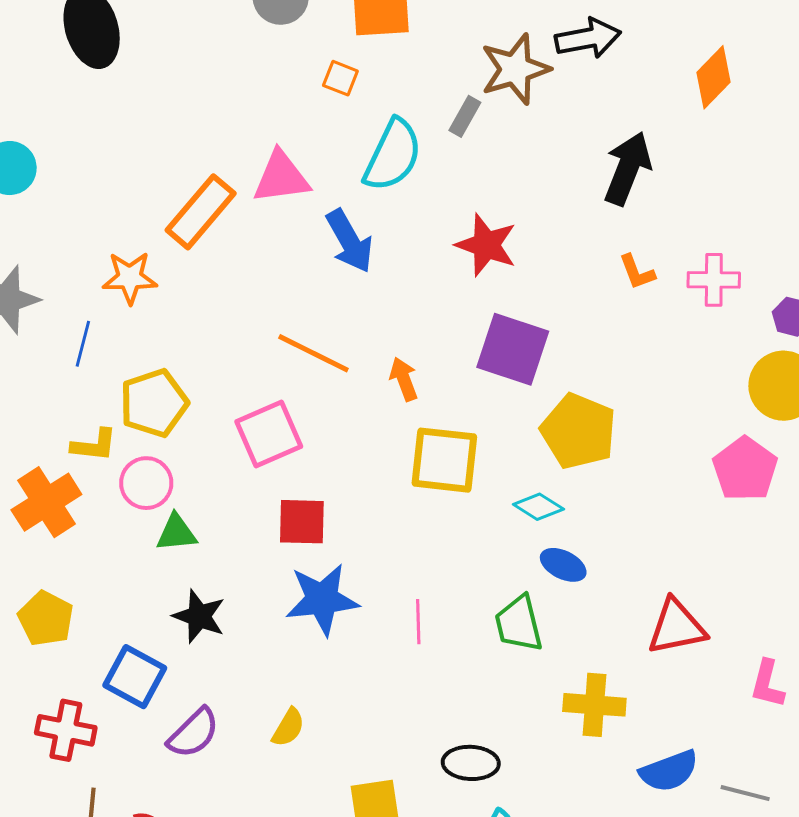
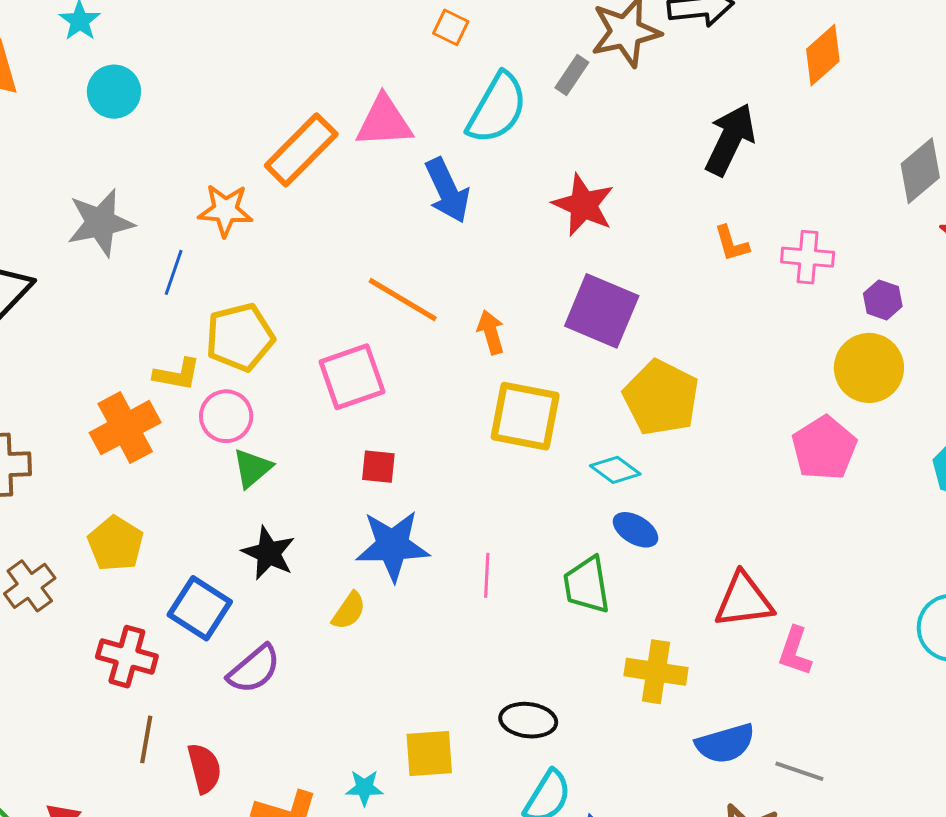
red square: (302, 522) -> (378, 467), size x0.7
green triangle: (176, 533) -> (252, 468), turned -39
pink L-shape: (767, 684) -> (795, 651), moved
yellow semicircle: (288, 727) -> (349, 611), moved

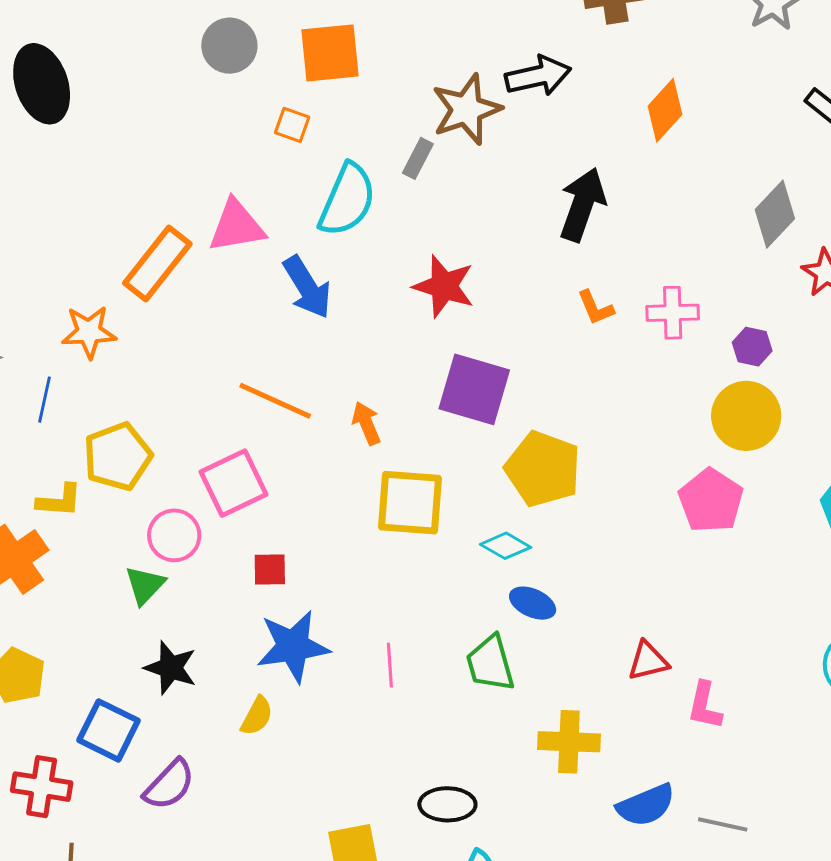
pink circle: (226, 416) -> (174, 535), moved
red triangle: (744, 600) -> (648, 661), size x0.7

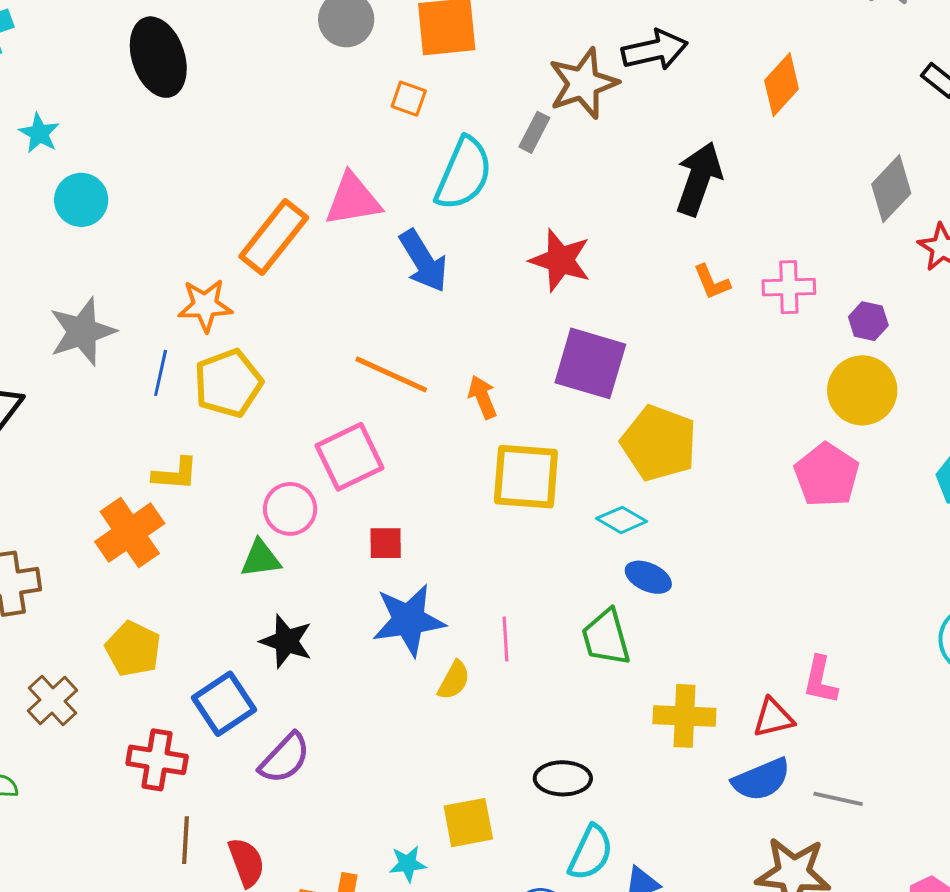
yellow pentagon: (118, 456) -> (228, 383), moved
green triangle: (145, 585) -> (261, 559), turned 39
red triangle: (648, 661) -> (773, 718), moved
yellow semicircle: (257, 716) -> (454, 680), moved
blue square: (109, 730) -> (224, 704), turned 30

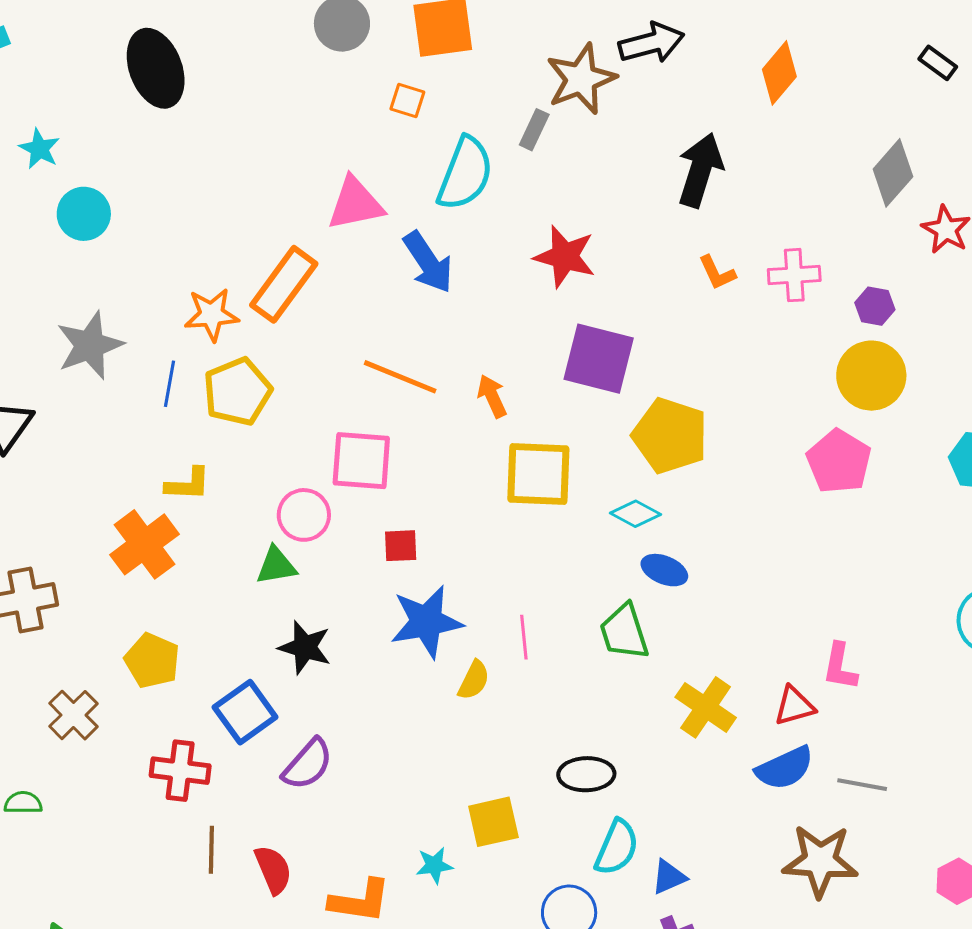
orange rectangle: (274, 237) -> (284, 284), moved
pink square: (349, 457) -> (361, 461), turned 32
yellow cross: (684, 716) -> (706, 707), turned 34

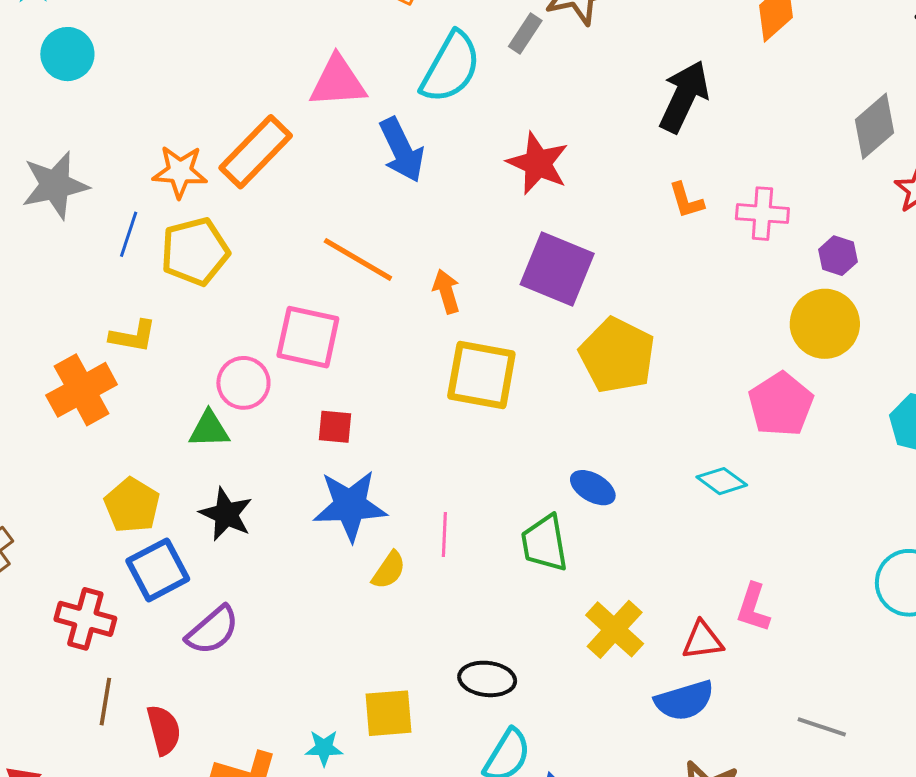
cyan diamond: (636, 514) -> (722, 481), moved
yellow pentagon: (152, 661) -> (132, 505), moved
gray line: (862, 785) -> (822, 727), moved

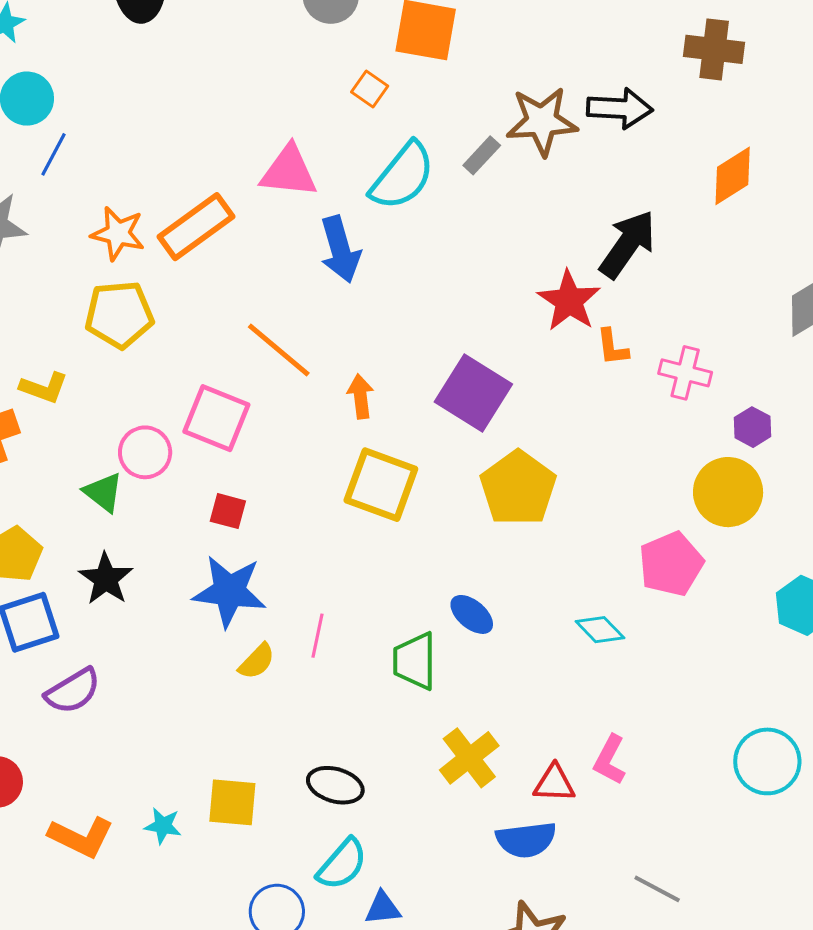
red star: (538, 163) -> (569, 301), moved
blue line: (129, 234) -> (54, 154), moved
green triangle: (209, 429) -> (103, 492), turned 30

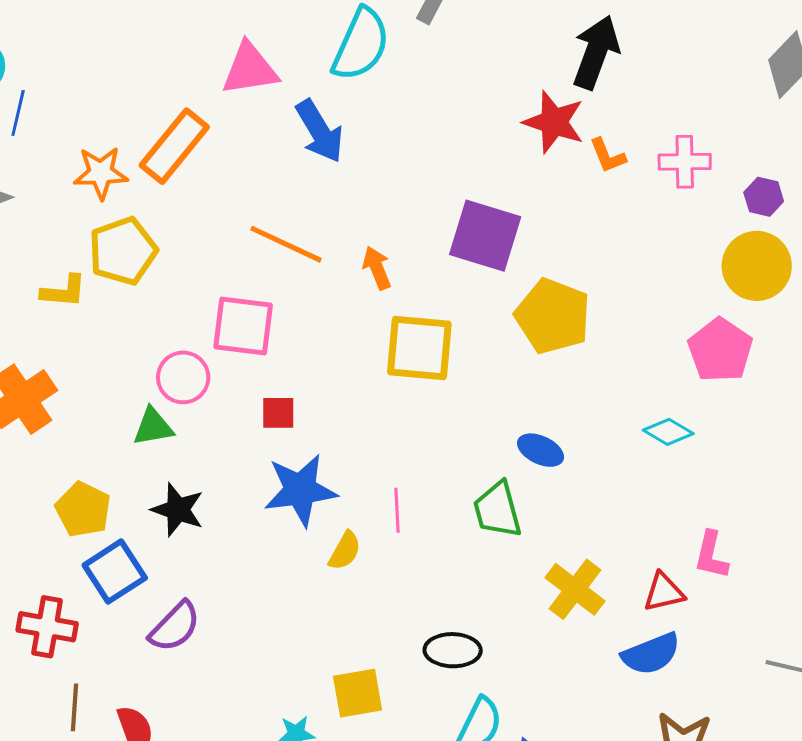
yellow L-shape: (44, 388) -> (64, 291), moved
green triangle: (103, 492) -> (153, 427), turned -33

